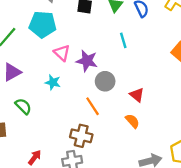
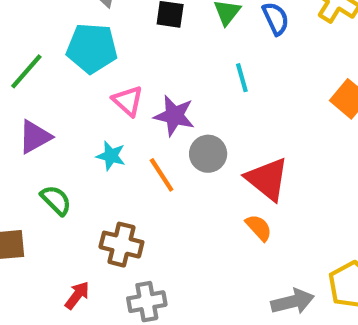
red triangle: (137, 95) -> (267, 179), size x1.6
orange line: (93, 106) -> (162, 175), moved
brown cross: (81, 136) -> (121, 245), moved

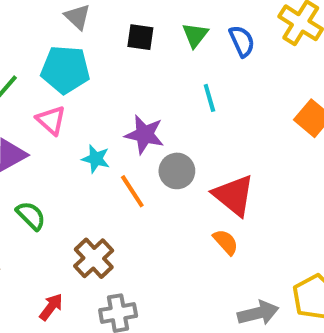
pink triangle: (128, 101) -> (51, 120), moved
cyan star: (111, 156) -> (96, 159), moved
brown cross: (121, 245) -> (94, 258), turned 33

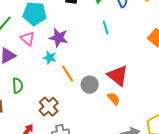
purple star: (144, 134) -> (59, 38), moved
gray circle: (177, 171) -> (90, 85), moved
green semicircle: (31, 216) -> (18, 86), turned 42

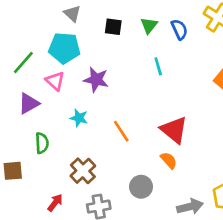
cyan star: (50, 58) -> (79, 118), moved
orange line: (68, 74) -> (121, 131), moved
gray circle: (90, 85) -> (141, 187), moved

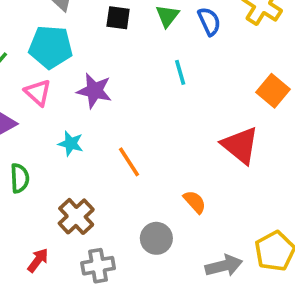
red triangle: (174, 130) -> (240, 145), moved

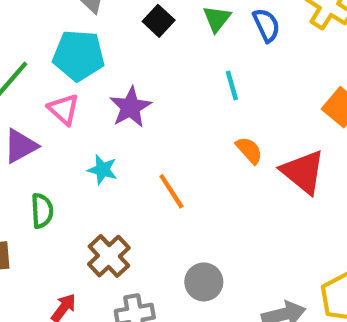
black square: (118, 18) -> (159, 21), turned 35
purple star: (94, 91) -> (130, 107), turned 30
orange semicircle: (195, 202) -> (249, 150), moved

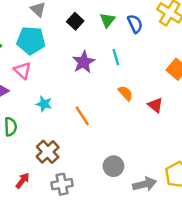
purple star: (130, 107) -> (84, 62), moved
red triangle: (303, 172) -> (155, 105), size x0.6
gray circle: (204, 282) -> (113, 166), moved

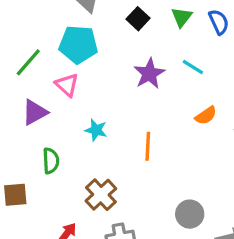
cyan line: (116, 57) -> (193, 67), turned -42
orange semicircle: (125, 93) -> (206, 116), turned 98
orange line: (82, 116) -> (148, 146), turned 36

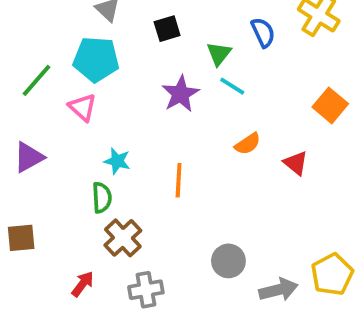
green triangle: (182, 17) -> (219, 54), moved
black square: (138, 19) -> (167, 29), turned 30
purple triangle: (35, 112) -> (29, 157), moved
green semicircle: (51, 161) -> (102, 198), moved

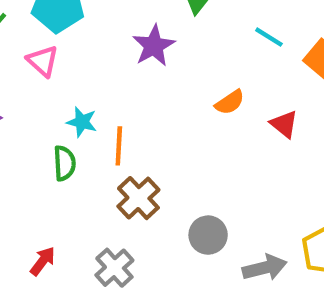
cyan line: (232, 86) -> (269, 37), moved
orange line: (179, 180) -> (119, 146), moved
brown cross: (123, 238) -> (138, 198), moved
gray cross: (146, 290) -> (114, 268), turned -32

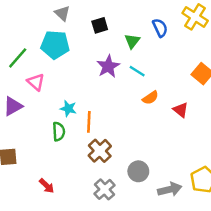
cyan line: (269, 37) -> (137, 71), moved
pink triangle: (43, 61) -> (36, 82), moved
red arrow: (43, 261) -> (47, 186), turned 98
gray cross: (114, 268) -> (105, 189), moved

